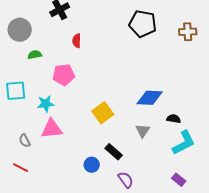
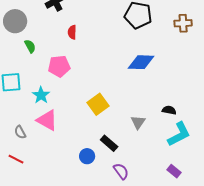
green semicircle: (35, 55) -> (30, 46), turned 72
blue diamond: (150, 98) -> (141, 62), moved
cyan star: (46, 104) -> (41, 95), turned -30
pink triangle: (52, 129) -> (47, 120), turned 35

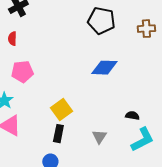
red semicircle: (72, 32) -> (12, 39), moved
gray triangle: (138, 122) -> (99, 137), moved
black rectangle: (109, 143) -> (58, 134), moved, turned 60

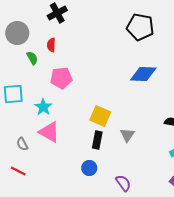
yellow square: (61, 110) -> (100, 116), turned -30
gray triangle: (99, 137) -> (127, 135), moved

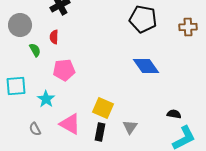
blue diamond: (143, 74) -> (146, 66), turned 52
pink triangle: (49, 132) -> (70, 124), moved
gray semicircle: (22, 144) -> (35, 129), moved

